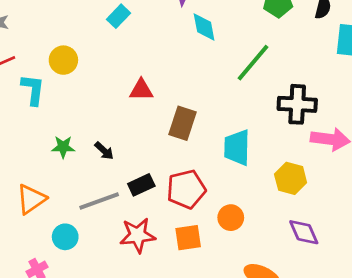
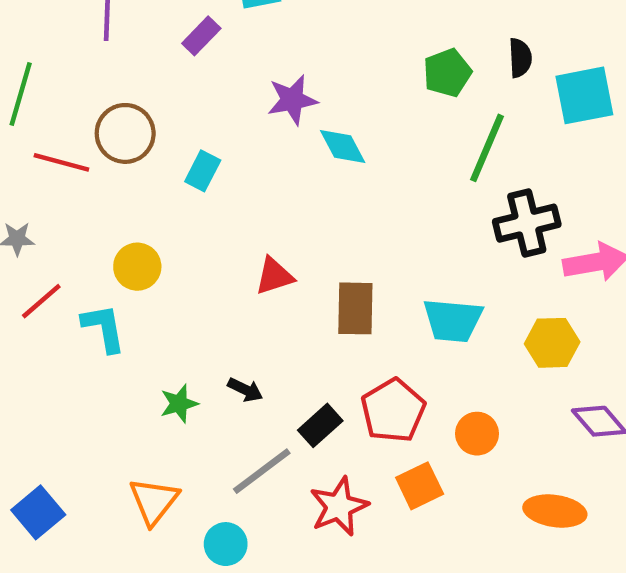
green line: (253, 63) -> (487, 148), moved
cyan trapezoid: (237, 148) -> (453, 320), turned -69

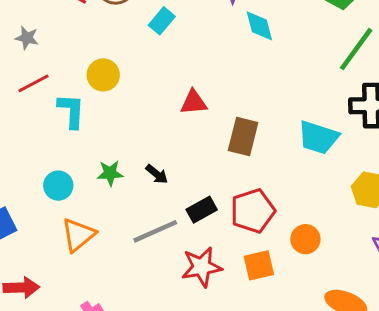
cyan trapezoid: (453, 320) -> (318, 137), moved
cyan circle: (226, 544) -> (58, 186), moved

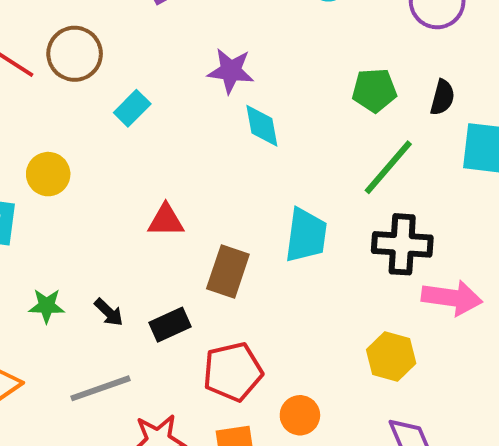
cyan trapezoid: (318, 137) -> (306, 235), moved, turned -105
black rectangle: (202, 210) -> (170, 325), moved

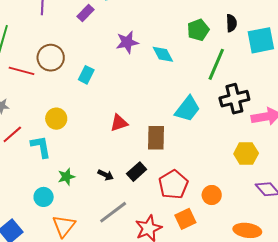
cyan diamond: (262, 126) -> (163, 54), moved
cyan trapezoid: (306, 235) -> (188, 109), turned 48
green star: (47, 306) -> (66, 177), moved

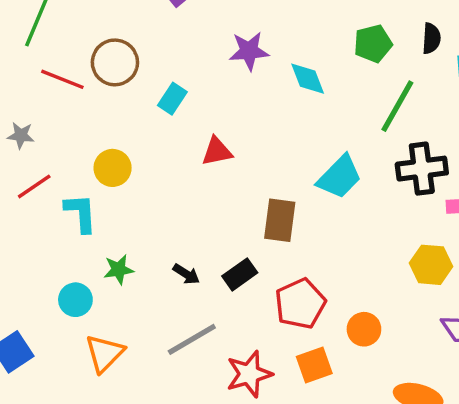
red triangle: (119, 123) -> (217, 151), moved

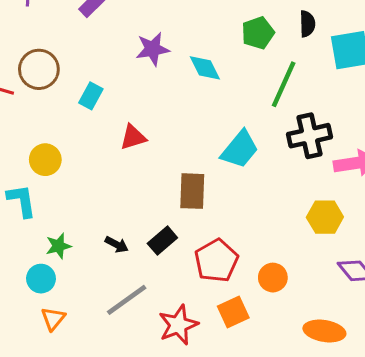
cyan circle: (75, 300) -> (41, 279), moved
orange triangle: (105, 353) -> (53, 319), size x0.7

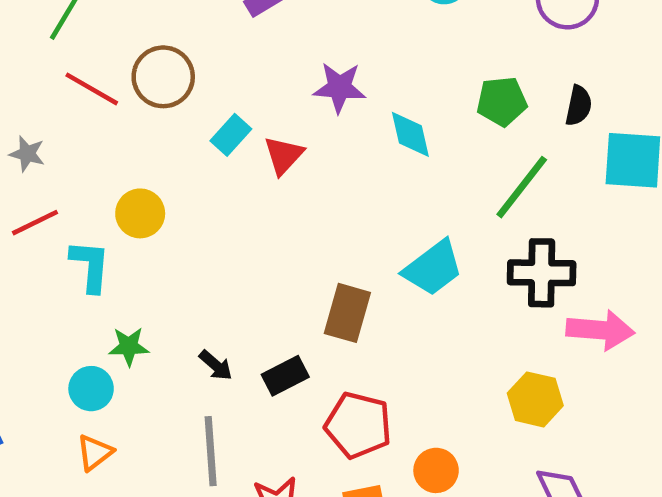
red triangle: (133, 137) -> (284, 155), moved, turned -44
red pentagon: (216, 261) -> (358, 425), turned 30
gray line: (127, 300) -> (211, 451), turned -72

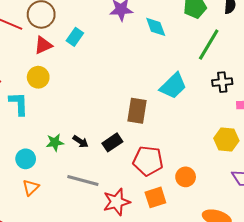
red triangle: (284, 155) -> (43, 45), moved, turned 30
black cross: (542, 273) -> (222, 82), size x0.7
green star: (129, 346) -> (55, 142), moved
gray line: (211, 451) -> (83, 180), turned -64

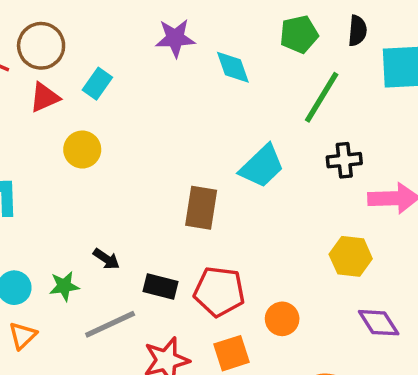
yellow circle: (38, 77) -> (82, 150), moved
green star: (55, 142) -> (64, 286), moved
black rectangle: (112, 142) -> (161, 287), moved, turned 48
gray line: (83, 180) -> (110, 324), turned -40

